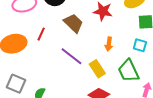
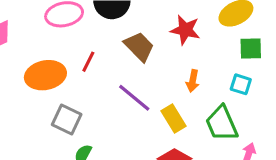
gray square: (16, 84) -> (67, 120), moved

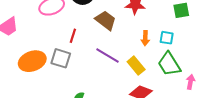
orange ellipse: (45, 75) -> (32, 61), moved
cyan square: (241, 84) -> (167, 38), moved
gray square: (67, 120) -> (61, 58), moved

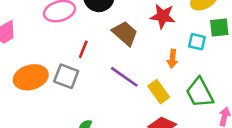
cyan square: (167, 38) -> (197, 42), moved

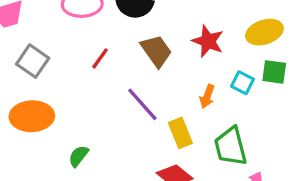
gray square: (66, 76) -> (33, 61), moved
orange ellipse: (31, 77) -> (32, 116), moved

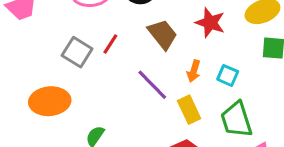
gray square: (33, 61) -> (77, 52), moved
cyan square: (243, 83) -> (228, 75), moved
orange arrow: (207, 96) -> (194, 71), moved

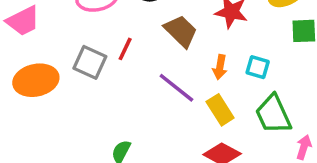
orange ellipse: (50, 101) -> (36, 80), moved

